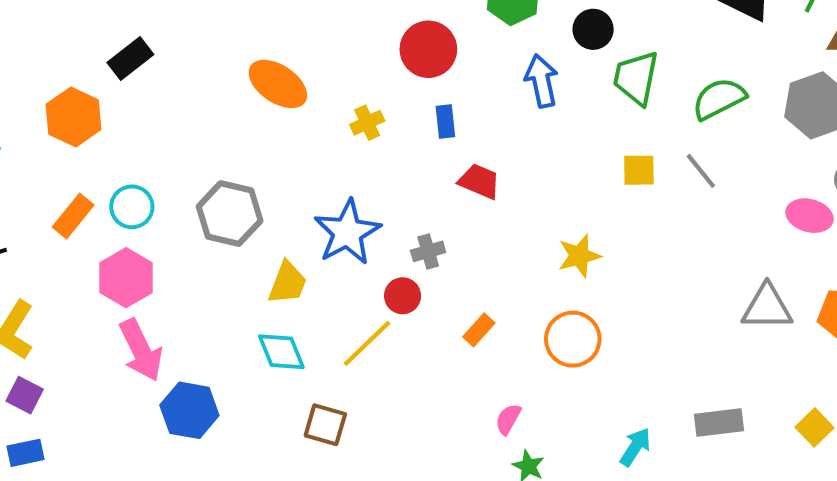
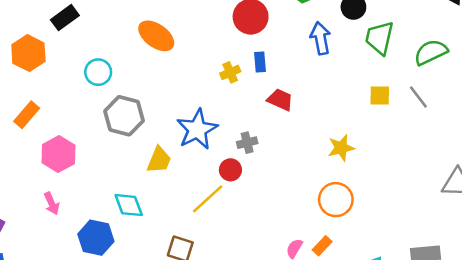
yellow cross: (367, 123) -> (230, 72), moved
cyan circle: (132, 207) -> (98, 72), moved
orange rectangle: (479, 330) -> (322, 246), moved
pink arrow: (141, 350) -> (52, 203), moved, size x0.6
cyan diamond: (281, 352) -> (129, 205), moved

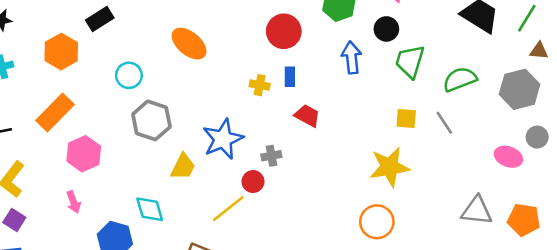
yellow cross: (230, 72) -> (260, 85), turned 30
orange rectangle: (27, 115) -> (55, 113), size x1.4
yellow star: (341, 148) -> (390, 167), moved, size x1.5
orange circle: (336, 200) -> (377, 222), moved

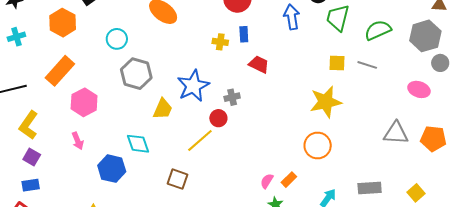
gray line: (444, 123) -> (367, 65), turned -36
gray circle: (537, 137) -> (440, 63), moved

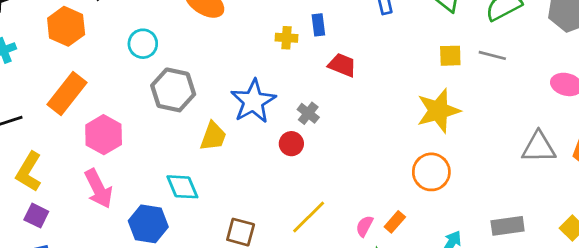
gray cross: (232, 97) -> (308, 113), turned -35
yellow line: (200, 140) -> (309, 217), moved
pink arrow: (78, 141) -> (98, 189), size x1.6

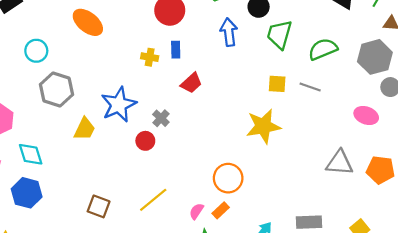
red trapezoid: (342, 65) -> (191, 83), turned 110
orange circle: (431, 172) -> (228, 178), moved
cyan diamond: (182, 187) -> (31, 154), moved

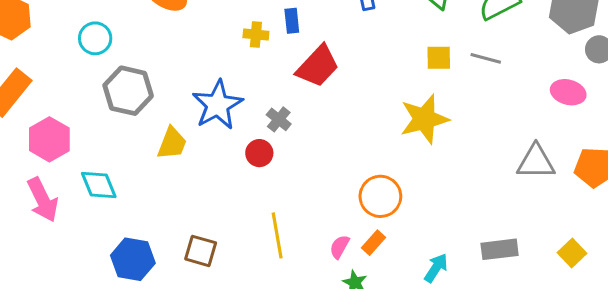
red trapezoid: (191, 83) -> (318, 66), size x1.4
blue hexagon: (27, 193) -> (133, 259), moved
yellow line: (153, 200) -> (277, 235), turned -56

